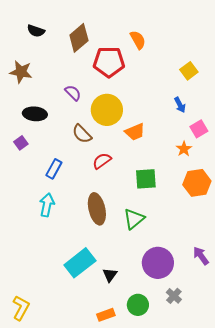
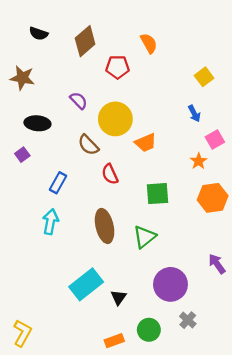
red pentagon: (109, 62) -> (118, 67), size x0.7
red semicircle: (102, 161) -> (110, 174), turned -78
purple arrow: (201, 256) -> (217, 264), moved

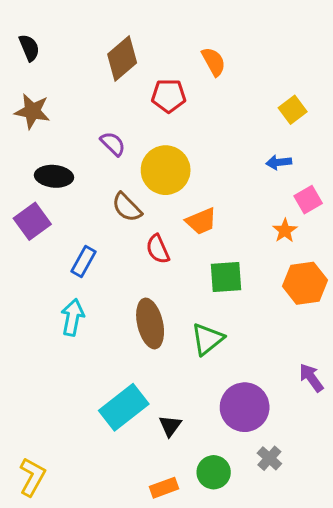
black semicircle: (39, 34) -> (29, 48), moved, turned -132
blue arrow: (194, 114) -> (279, 162), turned 112
orange trapezoid: (146, 143) -> (201, 221), moved
purple square: (22, 155) -> (32, 221), size x1.6

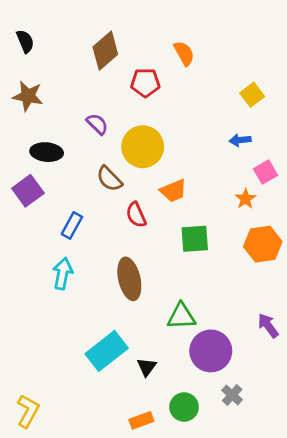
green triangle: (207, 339) -> (181, 316), moved, turned 36

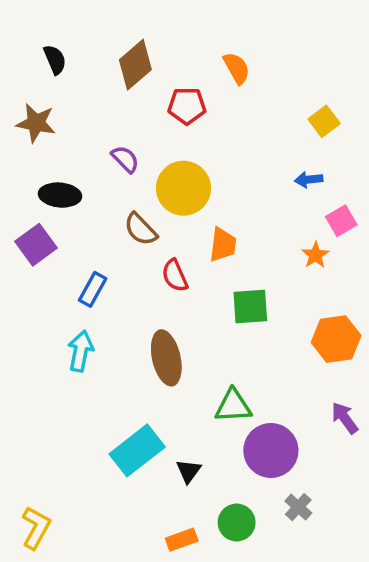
black semicircle: (25, 41) -> (55, 60), moved
orange trapezoid: (173, 191) -> (223, 245), turned -60
orange hexagon: (263, 244) -> (336, 339), moved

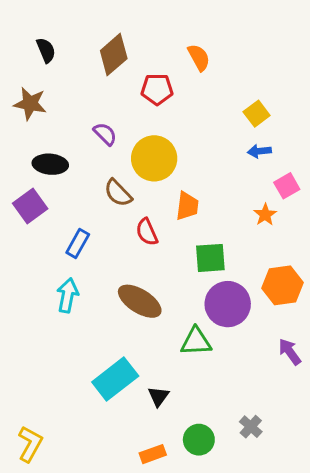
yellow square: (324, 121) -> (257, 114), moved
brown ellipse: (166, 358) -> (140, 301), turned -45
purple circle: (271, 450) -> (228, 304), moved

